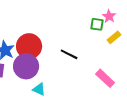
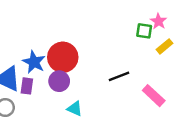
black line: (69, 54) -> (119, 76), moved, turned -48
purple circle: (26, 66) -> (59, 81), size x0.7

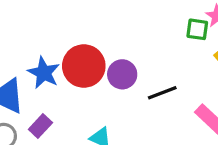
purple circle: (59, 81) -> (122, 74), moved
purple rectangle: (27, 86) -> (40, 126), moved, turned 35

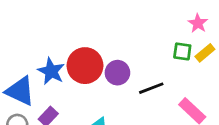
green square: (197, 29) -> (182, 51), moved

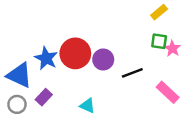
pink star: (198, 23) -> (172, 49), moved
yellow rectangle: (205, 53) -> (159, 12), moved

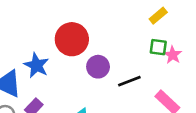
red circle: (75, 53) -> (72, 39), moved

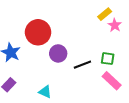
green square: (158, 47) -> (108, 59), moved
pink star: (173, 55) -> (115, 25), moved

